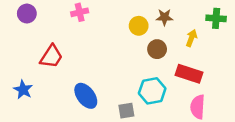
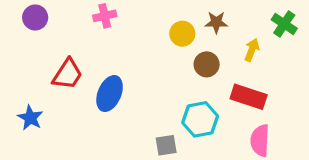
green cross: (216, 18) -> (284, 24), turned 30
blue ellipse: (86, 96) -> (110, 94), moved, turned 60

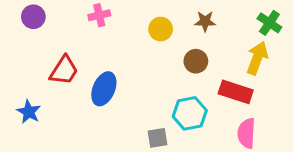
yellow circle: (182, 34) -> (161, 29), moved
yellow arrow: (252, 50) -> (257, 58), moved, size x1.5

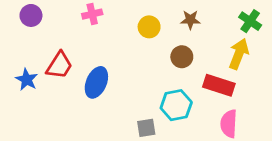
blue star: (29, 112) -> (27, 80), moved

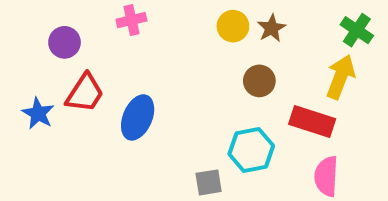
purple circle: (31, 15) -> (65, 42), moved
brown star: (190, 20) -> (272, 28), turned -30
yellow circle: (149, 27) -> (233, 26), moved

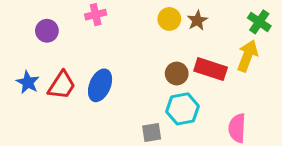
brown circle: (259, 81) -> (177, 74), moved
red trapezoid: (85, 93) -> (62, 85), moved
red rectangle: (312, 122) -> (211, 69), moved

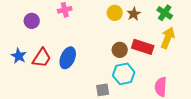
green cross: (259, 22) -> (165, 13), moved

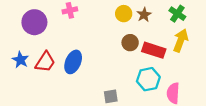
purple circle: (32, 21) -> (34, 22), size x1.5
brown circle: (120, 50) -> (130, 43), moved
cyan hexagon: (124, 74) -> (148, 79), moved

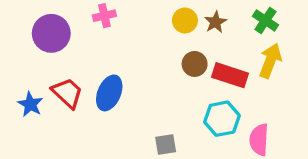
blue star: (20, 60) -> (30, 104), moved
red trapezoid: (45, 62) -> (67, 93), turned -80

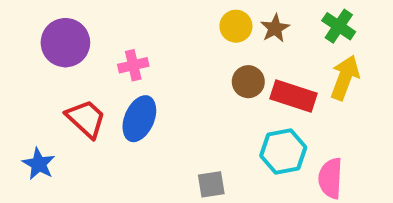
pink cross: (104, 16) -> (133, 65), moved
blue star: (30, 104) -> (39, 164), moved

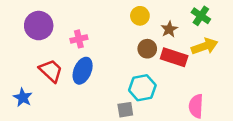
brown star: (275, 28) -> (169, 29), moved
yellow arrow: (345, 78) -> (205, 46), turned 50
cyan hexagon: (283, 152) -> (142, 88), moved

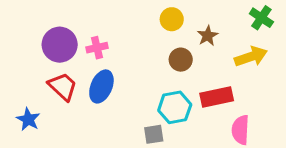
green cross: (201, 16) -> (261, 18), moved
purple circle: (39, 26) -> (60, 45), moved
red rectangle: (174, 57) -> (217, 97), moved, turned -30

